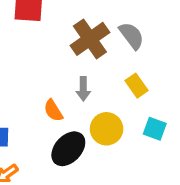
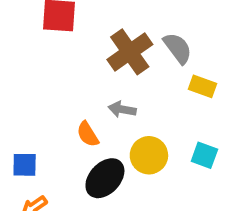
yellow rectangle: (136, 86) -> (202, 86), moved, turned -35
gray arrow: (83, 89) -> (122, 109), turned 100

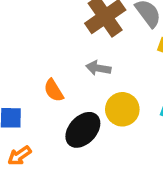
orange semicircle: (88, 134) -> (54, 90), moved

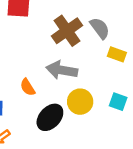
gray arrow: (98, 68) -> (62, 70), size x1.6

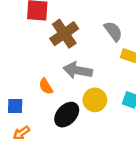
brown cross: (67, 31) -> (64, 34), moved

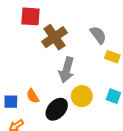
gray arrow: (78, 70) -> (67, 70), turned -85
orange semicircle: (46, 86) -> (33, 96), moved

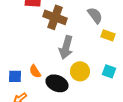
brown cross: (54, 37) -> (55, 17), turned -35
black ellipse: (57, 109) -> (57, 83), turned 70

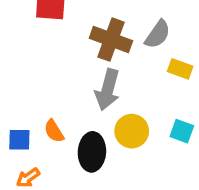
gray semicircle: (95, 15) -> (158, 34), turned 72
brown cross: (55, 17) -> (111, 40), moved
black ellipse: (57, 83) -> (92, 152), turned 70

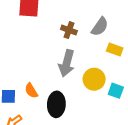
brown cross: (111, 40) -> (69, 30), size x0.6
yellow circle: (132, 131) -> (94, 79), moved

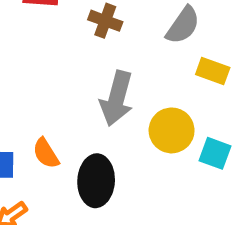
brown cross: (69, 30) -> (105, 21), moved

